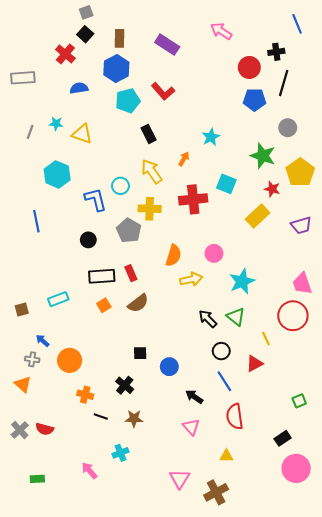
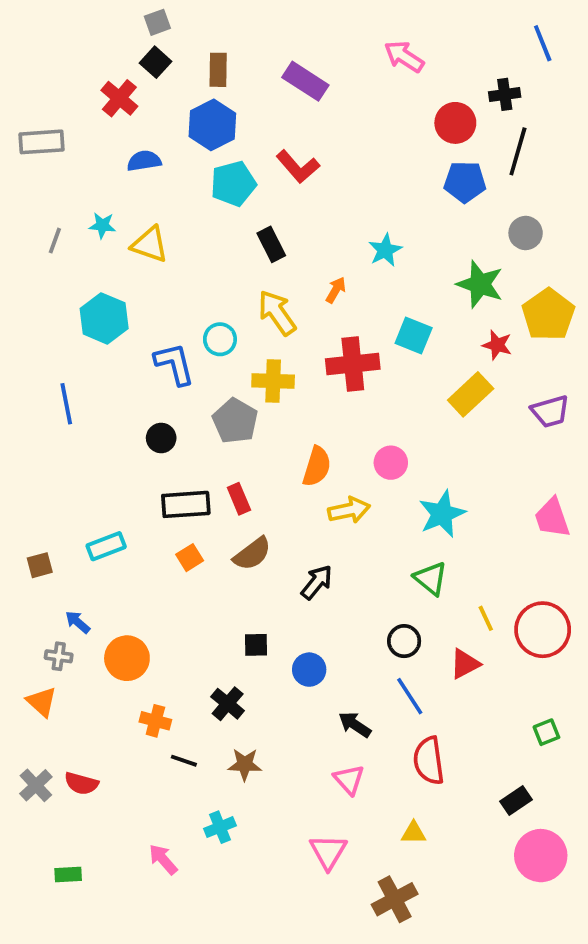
red circle: (293, 316) -> (543, 630), moved
black arrow: (208, 319) -> (317, 582), moved, turned 84
pink triangle: (180, 479) -> (328, 852), moved

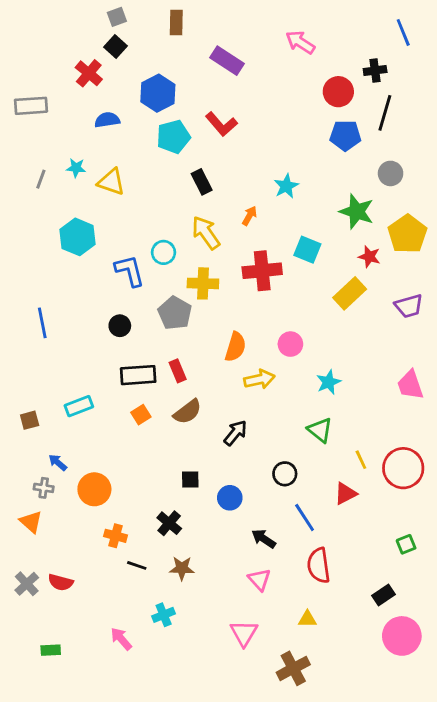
brown rectangle: (218, 70) -> (176, 23), moved
blue line: (66, 404) -> (42, 323), moved
cyan star: (442, 514) -> (328, 382), size x0.7
black circle: (404, 641) -> (285, 474), moved

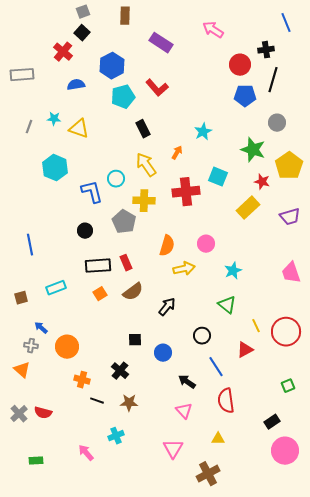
blue line: (42, 323) -> (30, 245), moved

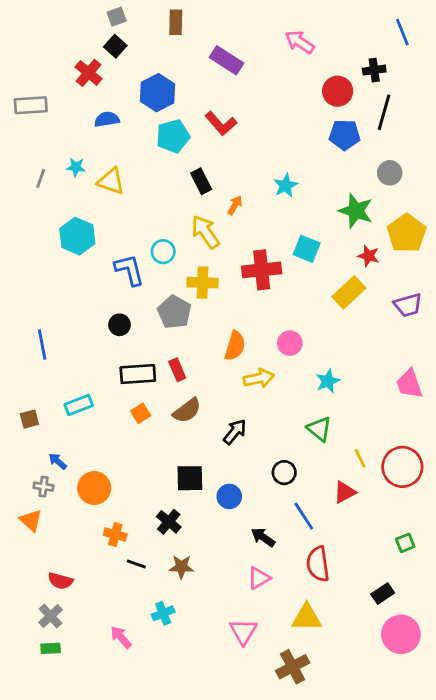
orange arrow: (177, 153) -> (235, 205), moved
black square: (135, 340) -> (190, 478), size x1.5
pink triangle: (184, 411) -> (259, 578), turned 42
gray cross: (19, 414) -> (51, 616), moved
yellow triangle: (218, 439) -> (307, 617), size x1.6

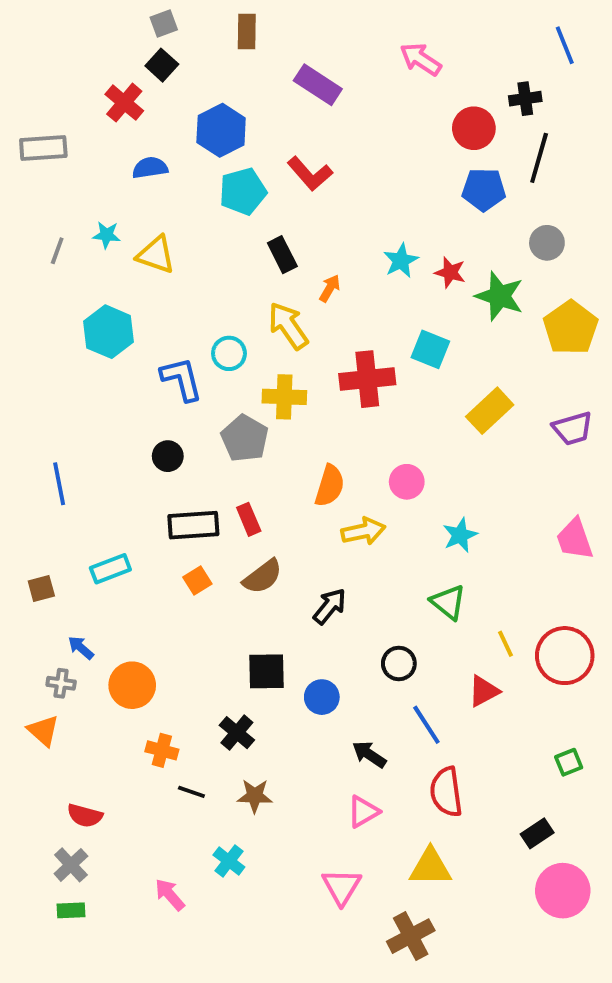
red star: (369, 256) -> (450, 272), moved
cyan cross: (163, 613) -> (229, 861), turned -30

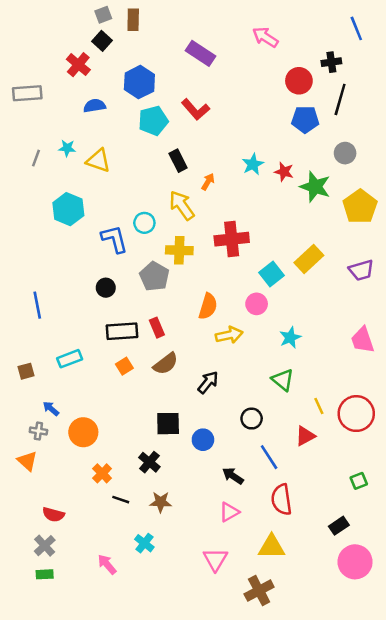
brown rectangle: (247, 31) -> (133, 20), moved
cyan square: (430, 349) -> (272, 274), moved, turned 30
orange cross: (162, 750) -> (102, 473), turned 30

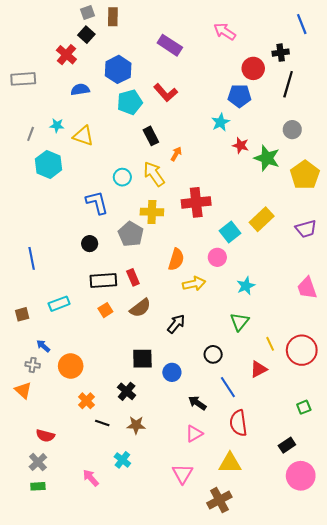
blue pentagon: (305, 119) -> (239, 96), moved
cyan star: (253, 164) -> (220, 122), moved
cyan hexagon: (68, 209) -> (48, 164), moved
cyan circle: (144, 223) -> (122, 177), moved
green triangle: (283, 380) -> (239, 322), turned 30

